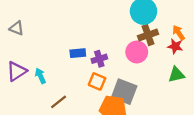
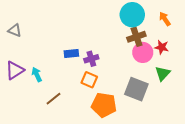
orange arrow: (179, 33) -> (165, 19), moved
pink circle: (137, 52) -> (143, 52), moved
green triangle: (176, 75) -> (163, 73), turned -35
gray square: (124, 92) -> (136, 89), moved

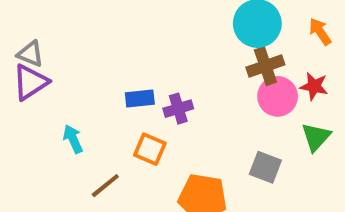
purple triangle: (15, 70) -> (30, 82), moved
orange square: (89, 80) -> (150, 149), moved
gray square: (136, 89) -> (265, 167), size x0.7

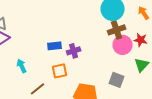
orange square: (150, 149) -> (60, 71), turned -35

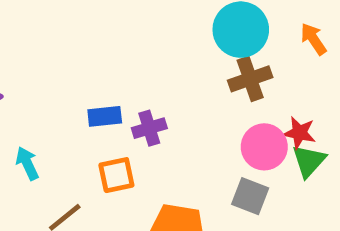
red star: (141, 40) -> (299, 133), moved
pink circle: (123, 45) -> (264, 147), moved

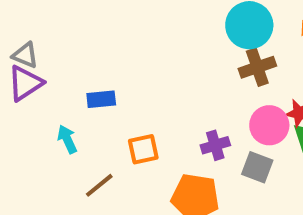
blue rectangle: (105, 116) -> (101, 99), moved
purple cross: (149, 128) -> (215, 145), moved

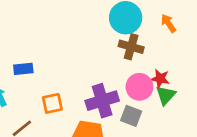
brown cross: (257, 67) -> (131, 47), turned 35
purple cross: (215, 145) -> (102, 101), size x1.6

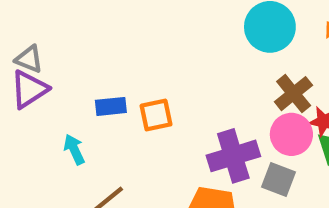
brown cross: (131, 47) -> (294, 94), moved, turned 35
orange square: (52, 103) -> (156, 115), moved

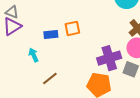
orange square: (156, 115) -> (72, 28), moved

